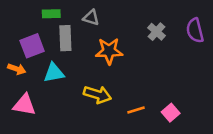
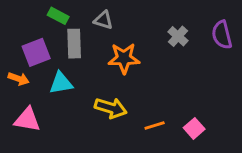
green rectangle: (51, 14) -> (58, 16), turned 30

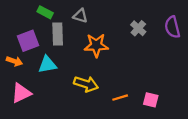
pink triangle: (27, 120) -> (21, 93), turned -35
pink square: (194, 128) -> (151, 100), turned -35

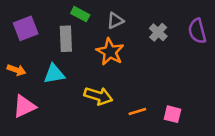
green rectangle: (45, 12) -> (80, 14), moved
gray triangle: (80, 16) -> (115, 21), moved, turned -42
purple square: (28, 41) -> (26, 28), moved
orange star: (96, 45) -> (110, 52), turned 30

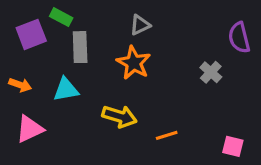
green rectangle: (80, 14) -> (61, 17), moved
gray cross: (158, 32) -> (211, 72), moved
pink square: (172, 114) -> (233, 146), moved

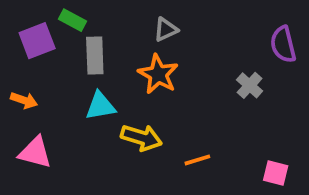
cyan triangle: (66, 90) -> (100, 106), moved
pink triangle: (30, 129) -> (35, 152), turned 40

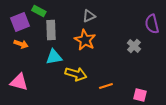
orange arrow: (24, 100) -> (21, 44), moved
pink square: (276, 173) -> (140, 95), moved

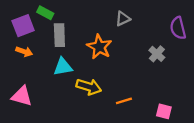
gray triangle: (89, 16) -> (123, 19), moved

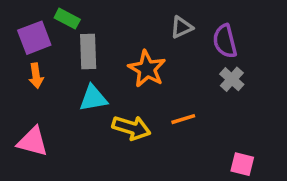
purple semicircle: (178, 28) -> (225, 41), moved
orange arrow: (24, 52) -> (36, 76), turned 63
orange line: (124, 101) -> (183, 119), moved

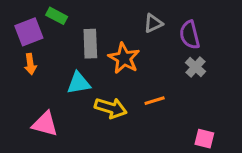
gray rectangle: (88, 52) -> (90, 44), moved
pink triangle: (33, 142) -> (45, 124), moved

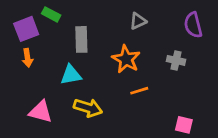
purple semicircle: (190, 35) -> (193, 25), moved
orange star: (124, 58) -> (126, 59), moved
gray cross: (196, 67) -> (176, 60), turned -30
yellow arrow: (111, 108) -> (88, 108), moved

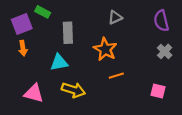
gray cross: (176, 60) -> (165, 51), moved, turned 32
pink square: (184, 125) -> (158, 91), moved

